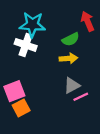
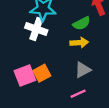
pink line: (81, 97) -> (78, 94), moved
orange square: (21, 108) -> (42, 73), moved

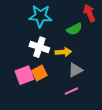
white cross: (36, 29) -> (39, 47), moved
yellow arrow: (79, 43) -> (63, 52), moved

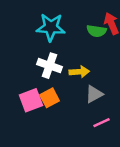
green semicircle: (74, 29) -> (97, 31), moved, turned 35
pink line: (71, 91) -> (102, 123), moved

